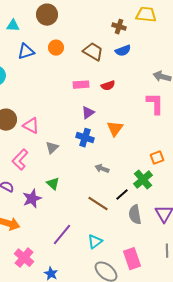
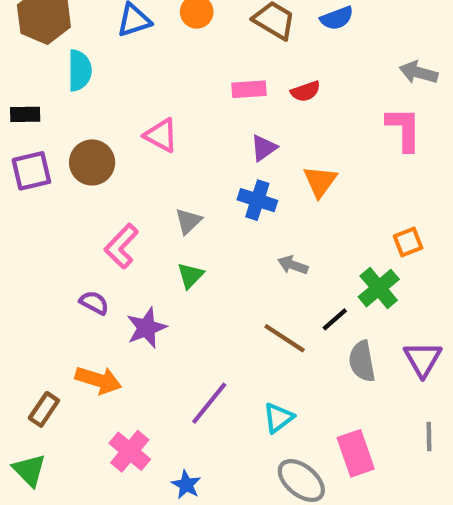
pink triangle: (31, 126) -> (161, 135), moved
green triangle: (53, 184) -> (190, 275), moved, turned 32

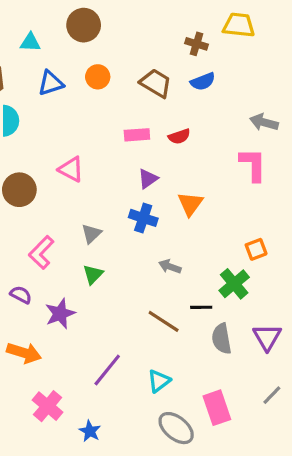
black line: (335, 319) -> (201, 307), turned 40
gray line: (429, 437) -> (272, 395), turned 45

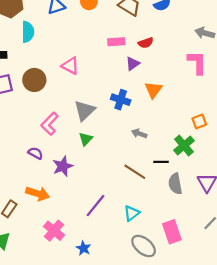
purple triangle: (148, 179) -> (133, 64), moved
gray triangle: (91, 234) -> (85, 111), size x1.5

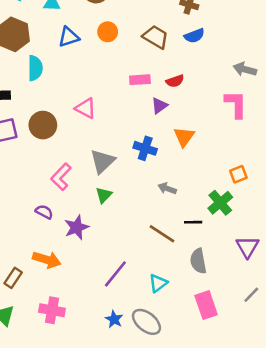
gray semicircle: (175, 184) -> (198, 261), moved
pink cross: (54, 231) -> (52, 310), moved, turned -30
gray ellipse: (144, 246) -> (146, 322), moved
blue star: (83, 248) -> (114, 319), moved

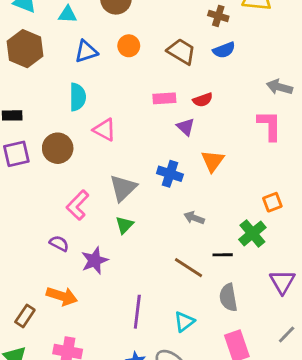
cyan semicircle: (35, 68) -> (78, 97), moved
purple triangle: (159, 106) -> (186, 127), turned -42
purple line: (115, 274) -> (137, 312), turned -32

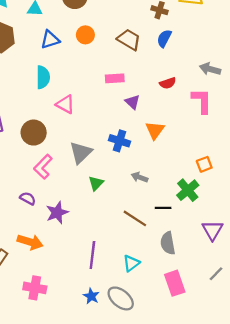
blue semicircle: (224, 50) -> (164, 38), turned 138
red semicircle: (203, 100) -> (168, 83), moved
brown circle: (58, 148) -> (34, 133), moved
green triangle: (124, 225) -> (96, 183), moved

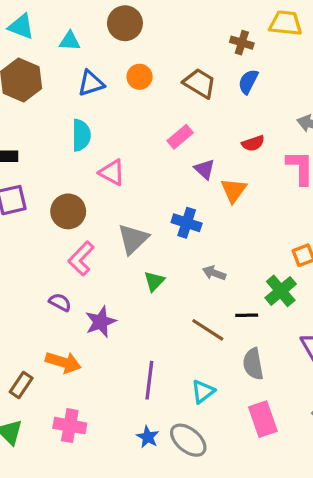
pink rectangle: (115, 78) -> (180, 137), turned -36
orange triangle: (155, 130) -> (234, 190), moved

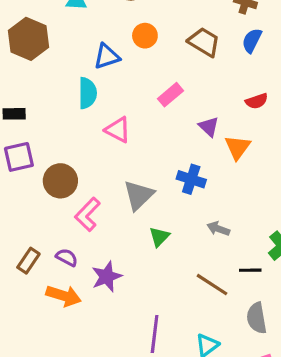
blue triangle: (91, 83) -> (107, 56), moved
pink rectangle: (180, 137) -> (170, 95), moved
brown circle: (68, 211) -> (60, 181), moved
orange arrow: (63, 362) -> (64, 296), moved
brown rectangle: (21, 385) -> (28, 261), moved

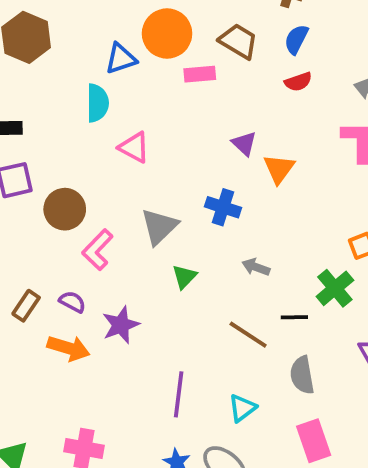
orange circle: (145, 36) -> (167, 34), size x1.6
pink rectangle: (170, 95) -> (200, 74), moved, turned 35
red semicircle: (257, 101) -> (298, 82), moved

